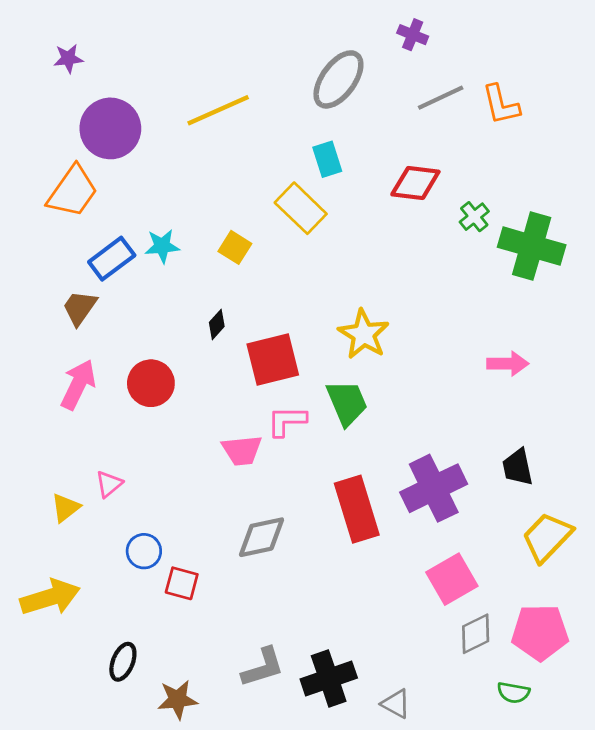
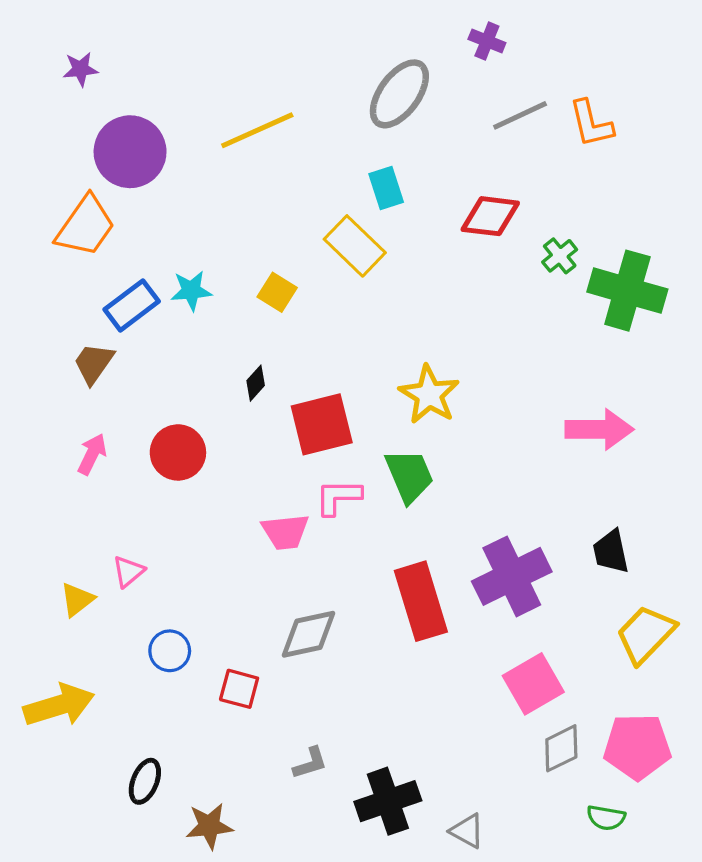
pink arrow: (508, 364) -> (599, 429), size x1.4
pink arrow: (78, 385) -> (92, 454), size x0.7
red square: (182, 583) -> (239, 689), moved
gray L-shape: (263, 667) -> (310, 763), moved, size x0.7

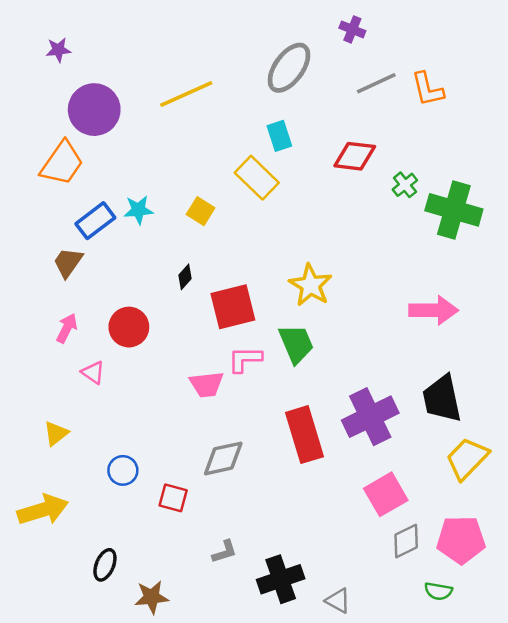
black trapezoid: (611, 552) -> (442, 399), size x1.5
pink triangle: (128, 571) -> (93, 372), moved, turned -45

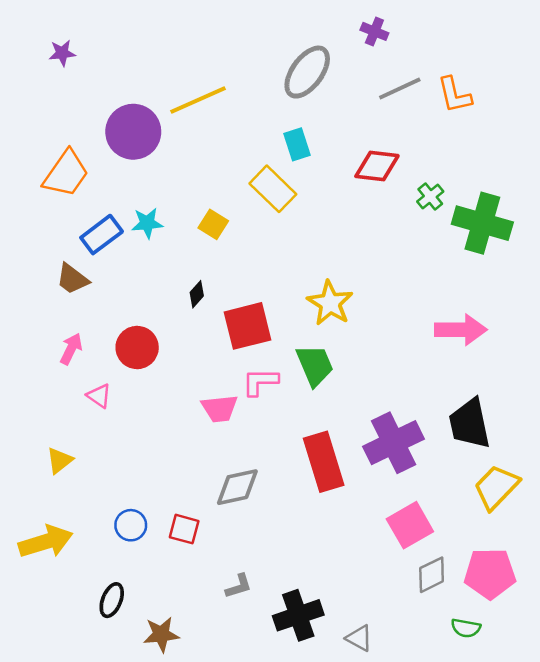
purple circle: (94, 110) -> (133, 132), moved
brown trapezoid: (68, 263) -> (72, 279), turned -88
blue circle: (123, 470) -> (131, 525), moved

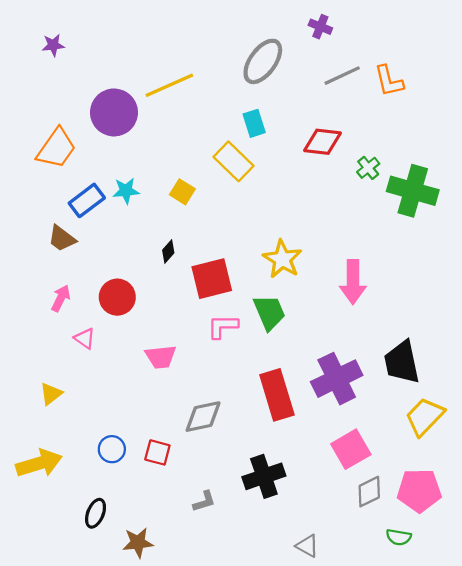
pink arrow: (461, 330) -> (353, 282), moved, turned 90
pink trapezoid: (220, 408) -> (161, 357), moved
black cross: (298, 615) -> (264, 476), moved

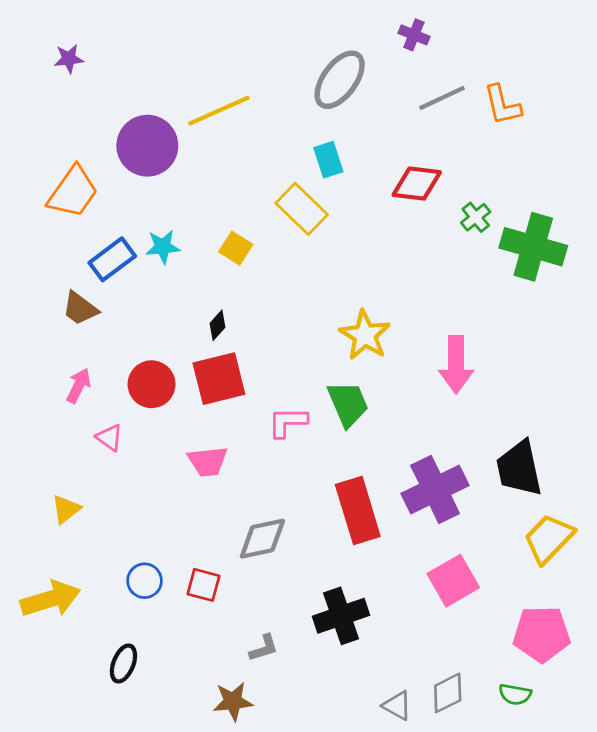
red square: (212, 279) -> (219, 379), moved
gray diamond: (369, 492) -> (448, 693), moved
brown star: (138, 543) -> (233, 701), moved

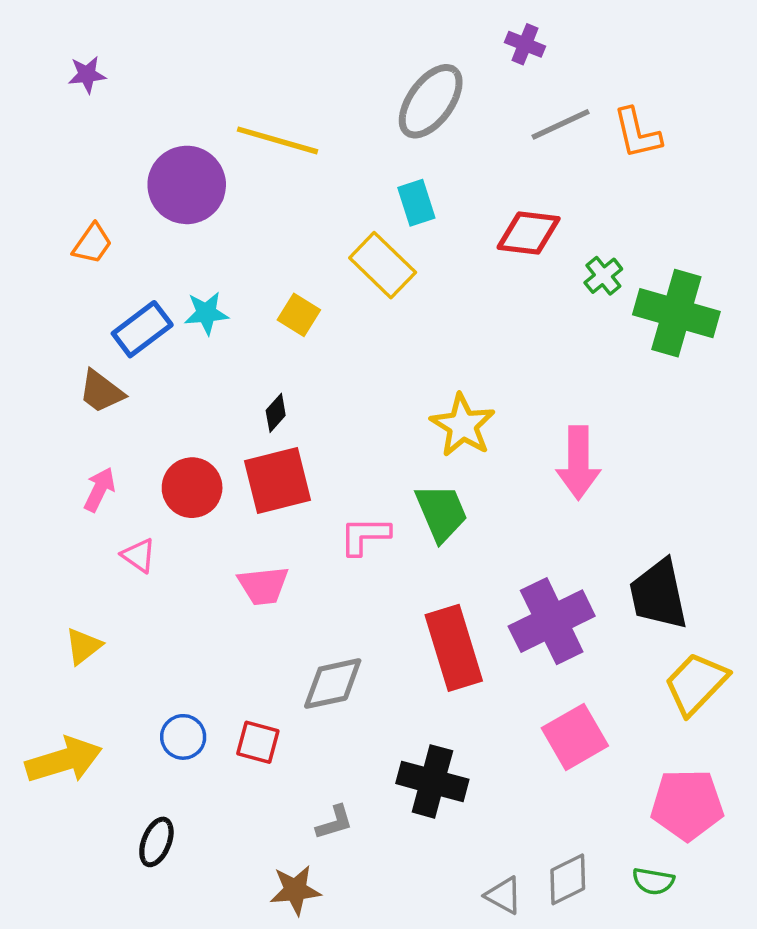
yellow line: (219, 111) -> (278, 140), turned 40
orange trapezoid: (73, 192) -> (92, 244), size x0.6
black cross: (341, 616) -> (432, 781), turned 34

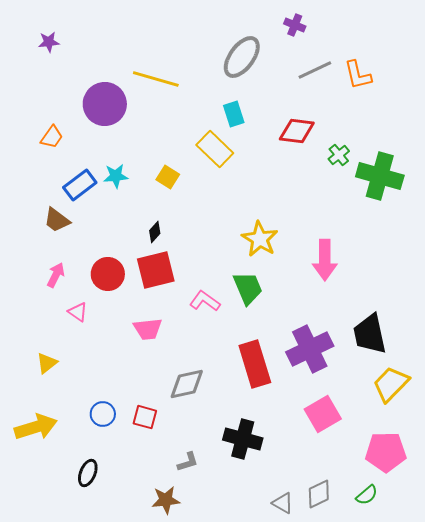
pink L-shape: (365, 536) -> (205, 301), turned 36
green semicircle: (653, 881) -> (367, 495), turned -50

